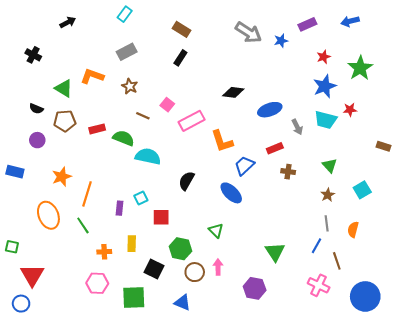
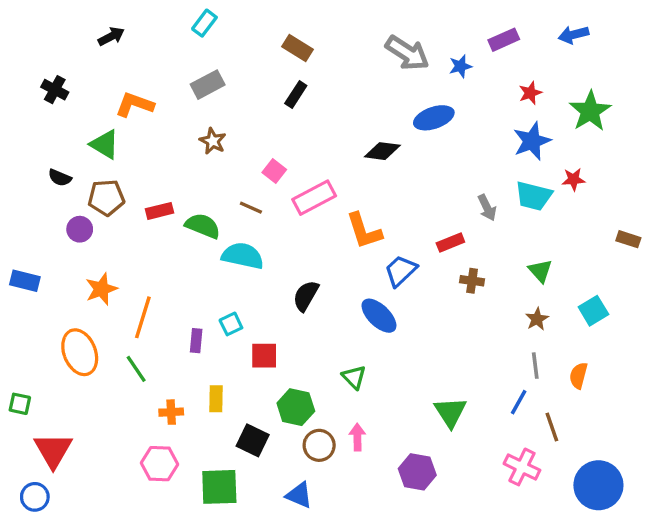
orange L-shape: (92, 76) -> (135, 105), moved
blue ellipse: (270, 110) -> (434, 118), moved
brown line: (143, 116) -> (251, 208), moved
purple circle: (37, 140) -> (80, 229), moved

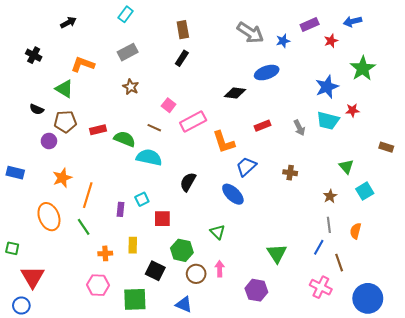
brown rectangle: (297, 48) -> (183, 30), turned 48
red star: (530, 93) -> (331, 41), moved
red rectangle: (450, 243) -> (263, 126), moved
green triangle: (540, 271) -> (346, 167), moved

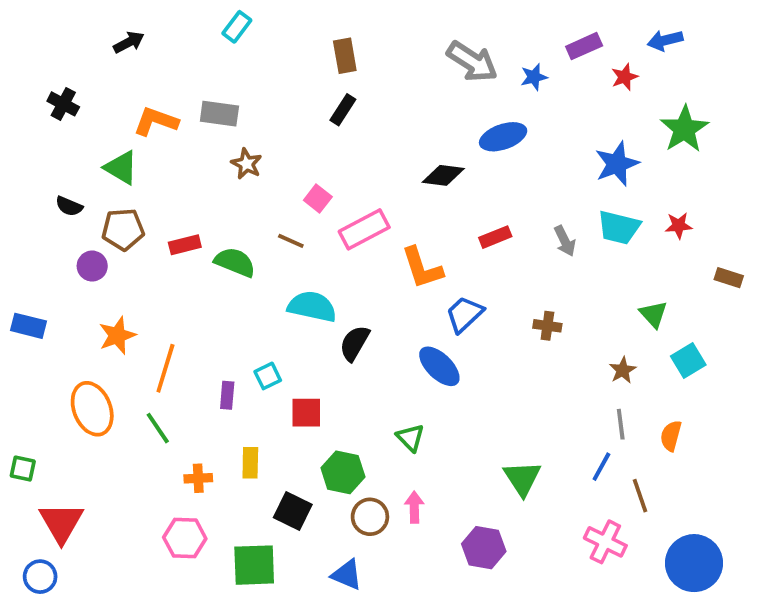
gray rectangle: (128, 52) -> (219, 114), moved, turned 36
red star: (352, 110) -> (679, 226), moved
cyan semicircle: (149, 157) -> (312, 307), moved

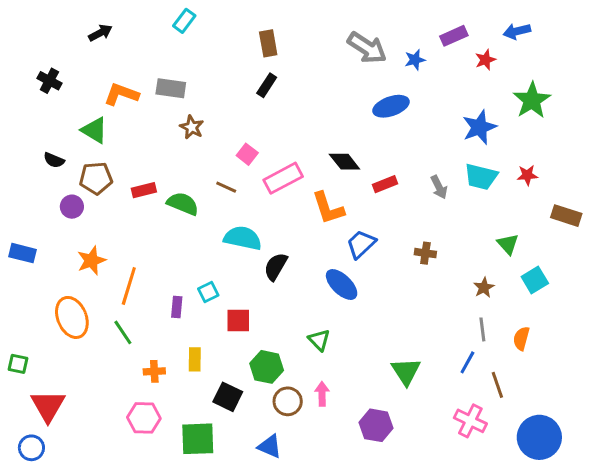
black diamond: (443, 175) -> (345, 162), moved, turned 44
brown rectangle: (729, 278) -> (566, 216), size x1.4

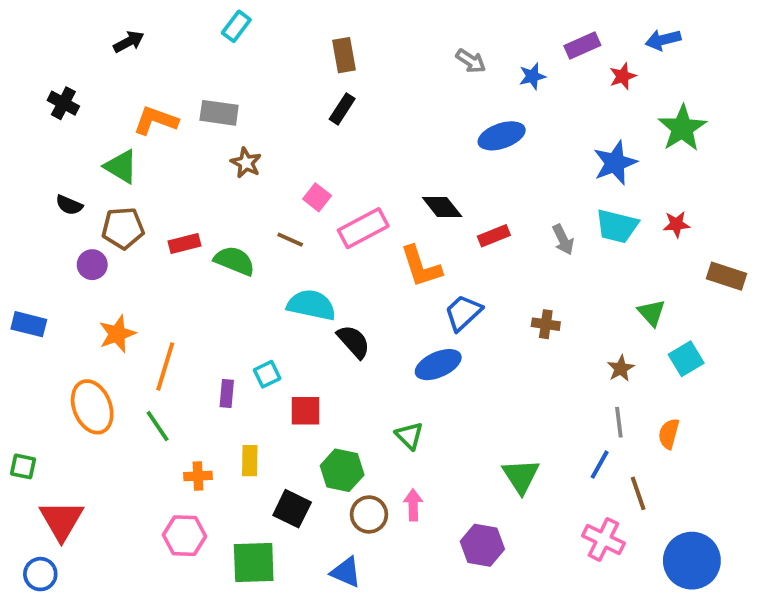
gray arrow: (367, 48) -> (471, 61), size x0.6
black semicircle: (276, 267) -> (354, 342), turned 108
blue ellipse: (342, 285) -> (438, 365), turned -68

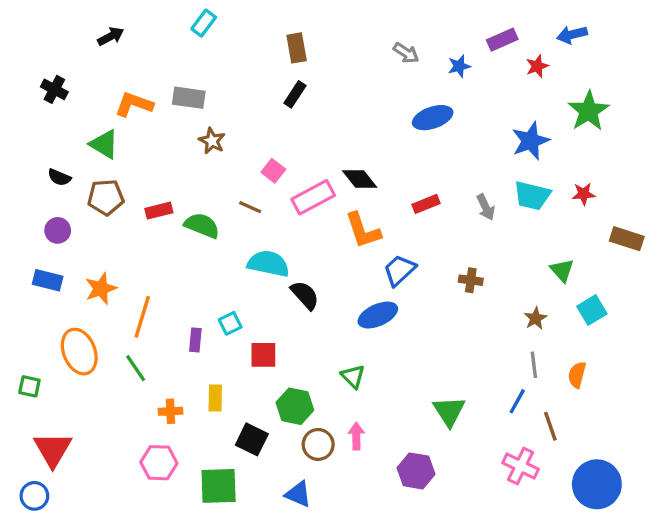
black diamond: (442, 207) -> (360, 179), moved
purple circle: (92, 265) -> (58, 230), moved
blue rectangle: (29, 324) -> (48, 280), moved
green square: (23, 466) -> (29, 386), moved

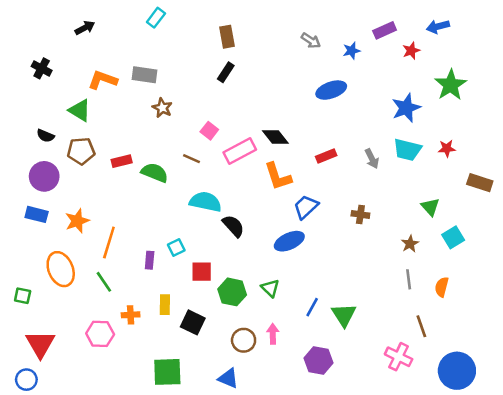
purple circle: (58, 230) -> (44, 176), size x1.5
blue line: (517, 401) -> (312, 307), moved
green hexagon: (295, 406) -> (232, 292), moved
black square: (252, 439) -> (193, 322), moved
pink hexagon: (159, 463) -> (100, 334), moved

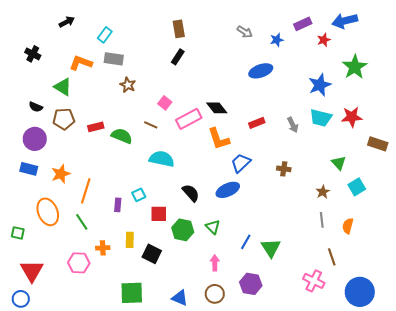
cyan rectangle: (156, 18) -> (105, 35), moved
blue arrow: (438, 27) -> (345, 21), size x1.4
red star: (447, 148) -> (352, 117), size x1.5
black semicircle: (233, 226) -> (191, 193), moved
brown circle: (244, 340) -> (215, 294), moved

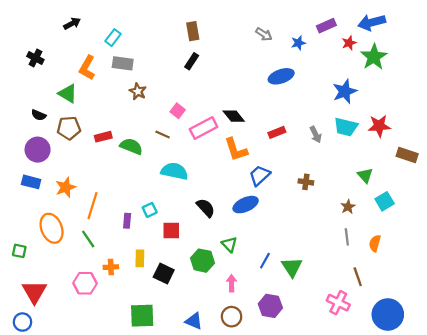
orange L-shape: (81, 63) -> (87, 68), turned -80
green star: (355, 67) -> (374, 57), moved
green hexagon: (183, 230) -> (202, 261), moved

